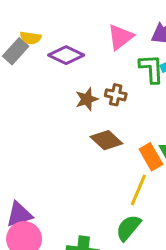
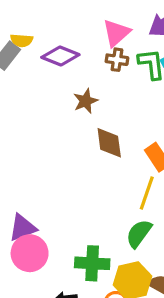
brown cross: (116, 95) -> (117, 60), moved
brown diamond: (106, 140) -> (109, 143), turned 44

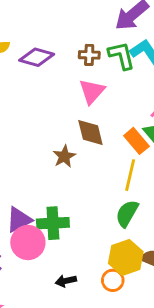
pink triangle: (116, 33) -> (92, 91), moved
brown star: (86, 101) -> (64, 156), moved
green cross: (92, 263) -> (53, 223), moved

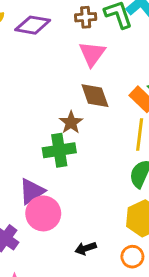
green cross: (53, 223) -> (59, 150), moved
orange circle: (113, 280) -> (132, 257), moved

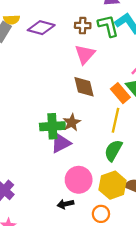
brown star: (71, 122) -> (72, 122), moved
purple triangle: (32, 191) -> (61, 143), moved
pink circle: (43, 213) -> (79, 180), moved

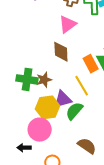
yellow line: (116, 120) -> (82, 86), turned -55
purple triangle: (61, 143) -> (63, 99), moved
yellow hexagon: (113, 185) -> (48, 107), moved

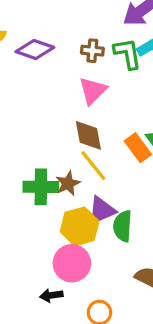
yellow line: (82, 86) -> (93, 166), moved
green semicircle: (74, 111) -> (123, 226), turned -30

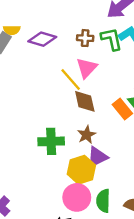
yellow line: (93, 166) -> (71, 79), moved
brown star: (68, 183) -> (87, 135), moved
green semicircle: (123, 226) -> (103, 201), moved

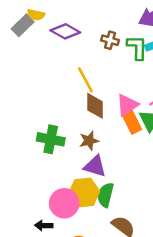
pink triangle: (87, 68) -> (127, 105), moved
purple triangle: (97, 157) -> (95, 166), turned 30
yellow hexagon: (81, 170) -> (84, 193), moved
green semicircle: (103, 201) -> (105, 195), moved

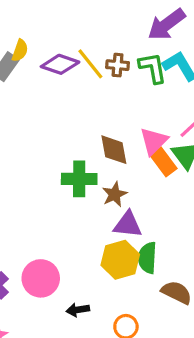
yellow semicircle: (36, 15) -> (20, 50), turned -72
yellow line: (85, 80) -> (90, 64), moved
green cross: (51, 139) -> (79, 179), moved
pink circle: (64, 203) -> (41, 278), moved

